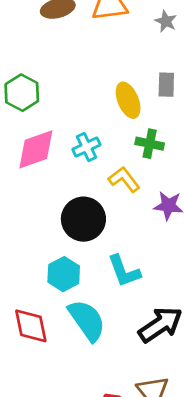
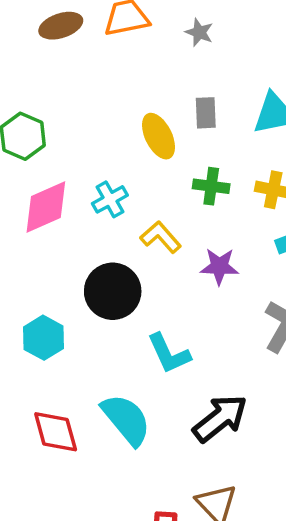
green cross: (150, 144) -> (211, 186), moved
cyan hexagon: (64, 274) -> (44, 338), moved

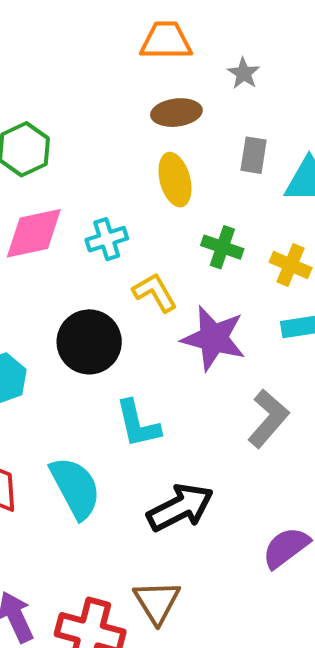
brown ellipse: (61, 26) -> (176, 113), moved
gray rectangle: (206, 113) -> (254, 155), moved
purple star: (219, 266) -> (213, 338), size x1.5

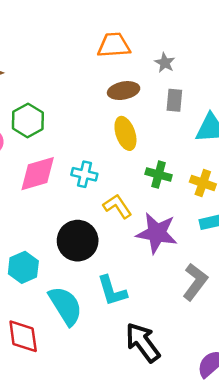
gray rectangle: (254, 155) -> (174, 100), moved
cyan cross: (107, 239) -> (84, 174), turned 35
cyan semicircle: (75, 488) -> (65, 306), moved
black arrow: (180, 507) -> (143, 342), turned -96

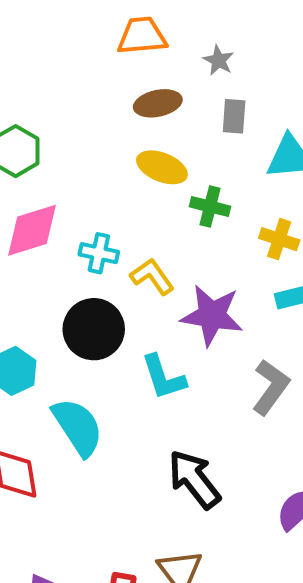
yellow ellipse: (125, 133) -> (162, 167), turned -48
cyan cross: (84, 174) -> (99, 253), moved
green cross: (159, 175) -> (210, 206), moved
cyan L-shape: (112, 291) -> (163, 377), moved

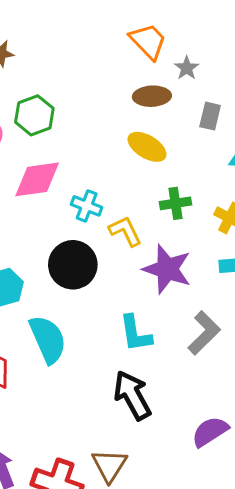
orange trapezoid: (142, 36) -> (148, 41), turned 42
gray star: (218, 60) -> (187, 68), moved
green cross: (210, 206) -> (176, 203), moved, turned -32
cyan L-shape: (163, 377) -> (136, 333), moved

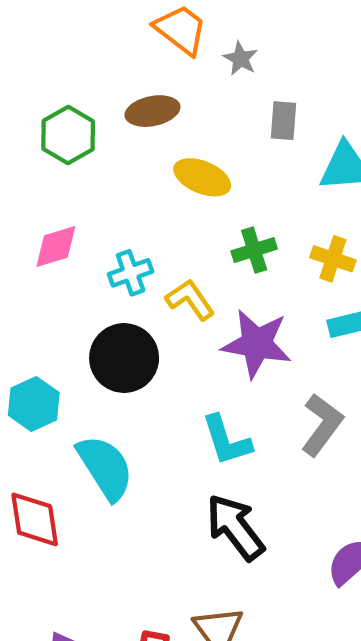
brown ellipse: (152, 96) -> (152, 111), moved
green hexagon: (34, 115) -> (68, 135), moved
pink diamond: (37, 179) -> (56, 246), size x0.7
cyan cross: (87, 206) -> (131, 273), turned -32

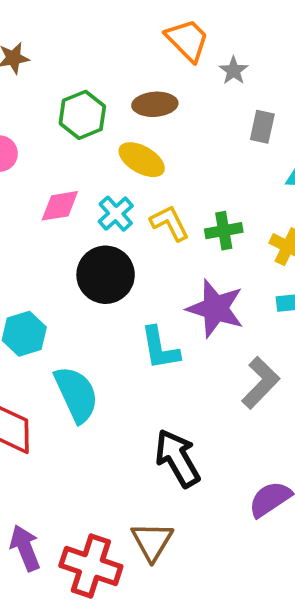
yellow ellipse: (202, 177) -> (142, 160), moved
cyan cross: (131, 273) -> (116, 214), moved, turned -30
yellow L-shape: (190, 300) -> (170, 223), moved
black circle: (124, 358) -> (106, 275), moved
cyan L-shape: (226, 440) -> (160, 348), moved

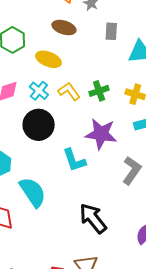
brown ellipse: (155, 104) -> (64, 28), moved, turned 30

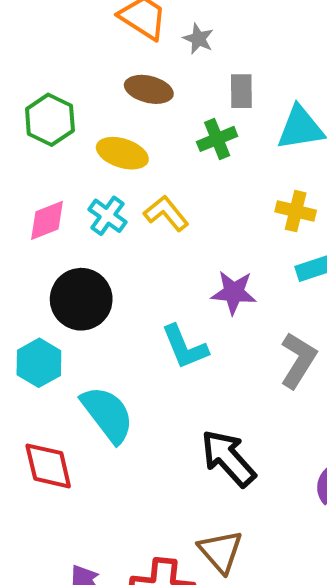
green cross: (99, 91) -> (217, 139), moved
black circle: (39, 125) -> (81, 299), moved
purple star: (101, 134) -> (234, 292), size x0.7

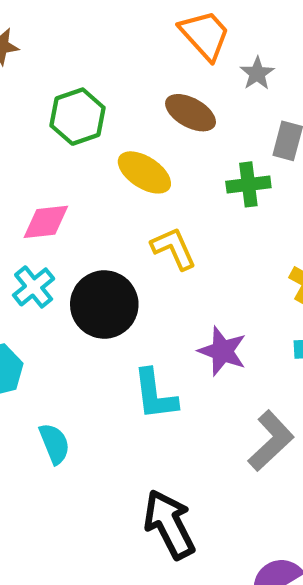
cyan cross: (107, 216) -> (34, 287), moved
black circle: (81, 299) -> (104, 304), moved
cyan semicircle: (107, 414) -> (54, 444), size x0.6

